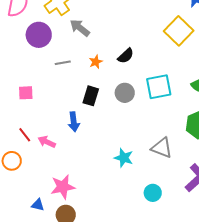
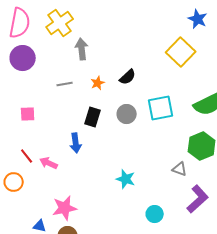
gray arrow: (80, 28) -> (82, 49), turned 45
purple circle: (39, 35) -> (23, 58), moved
gray triangle: (162, 148) -> (180, 169), moved, size x0.7

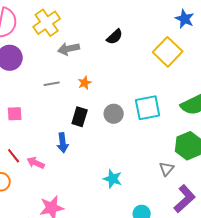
gray arrow: (82, 49) -> (69, 49), turned -95
black semicircle: (128, 77) -> (115, 37), moved
gray triangle: (180, 169) -> (167, 169), turned 49

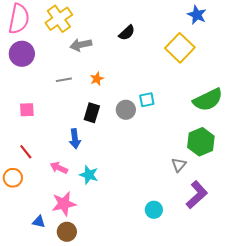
cyan square: (148, 108) -> (147, 100), moved, size x0.6
pink arrow: (36, 163) -> (59, 168), moved
cyan star: (113, 179) -> (89, 175), moved

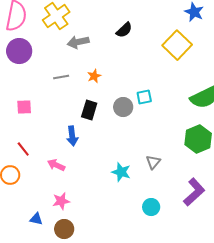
gray triangle: (179, 165) -> (153, 162), moved
cyan star: (89, 175) -> (121, 172), moved
pink star: (64, 204) -> (61, 201), size x0.7

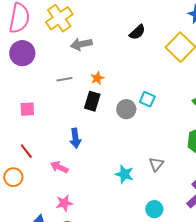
black semicircle: (124, 30) -> (137, 32), moved
cyan square: (144, 97) -> (147, 99), turned 35
black rectangle: (89, 110) -> (92, 101), moved

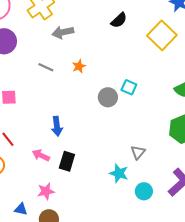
gray line: (64, 79) -> (46, 67), turned 35
black rectangle: (92, 101) -> (67, 161), moved
cyan star: (124, 174) -> (119, 173), moved
cyan circle: (154, 209) -> (144, 191), moved

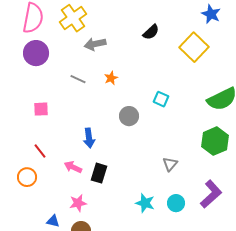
gray circle: (108, 97) -> (129, 116), moved
cyan star: (119, 173) -> (145, 203), moved

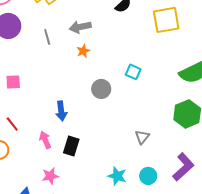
gray arrow: (95, 44) -> (80, 27), moved
yellow square: (194, 47) -> (166, 20), turned 36
gray line: (78, 79) -> (47, 37), moved, turned 49
pink arrow: (73, 167) -> (45, 140), turned 42

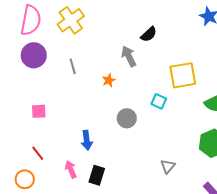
yellow square: (166, 20) -> (183, 75), moved
gray arrow: (80, 27) -> (129, 56), moved, turned 75

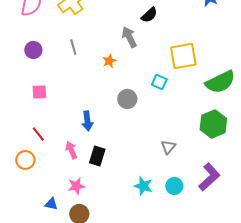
purple circle: (34, 55) -> (33, 50), moved, size x0.7

